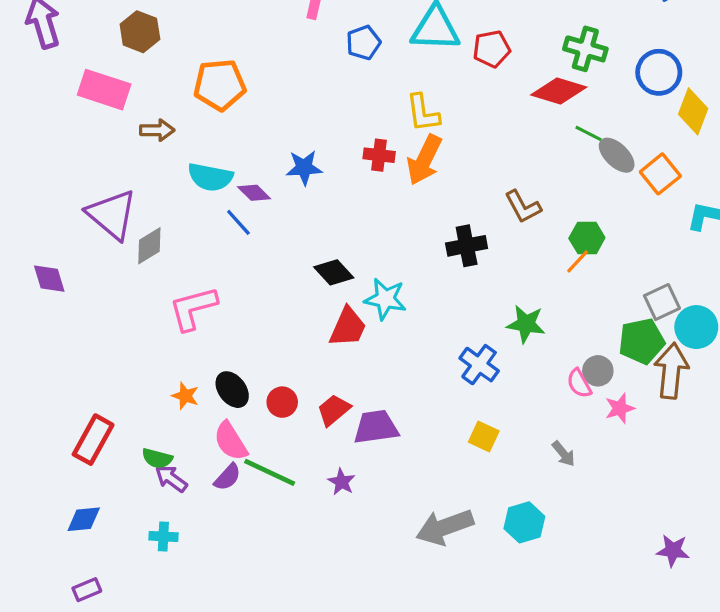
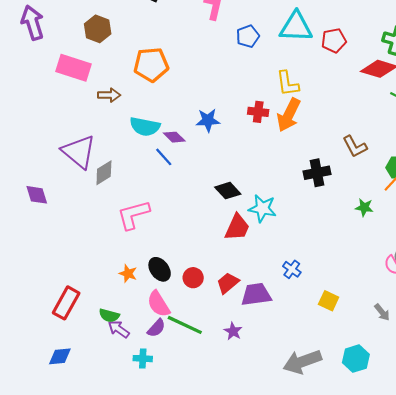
green star: (526, 324) -> (364, 207), moved, size x0.7
blue cross: (479, 365) -> (292, 269), moved, size x0.7
cyan cross: (163, 536) -> (143, 359), moved

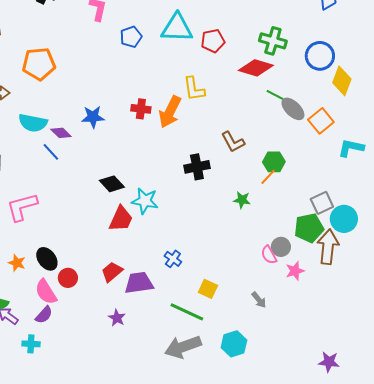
yellow L-shape: (288, 84) -> (194, 89), moved
red circle: (193, 278) -> (68, 278), moved
green line: (185, 325) -> (187, 312), moved

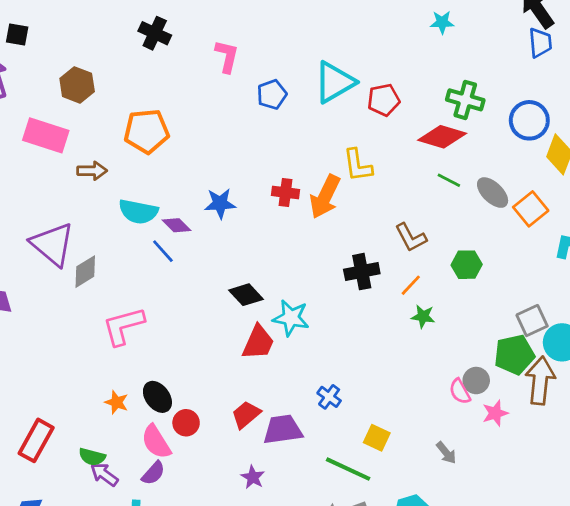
cyan triangle: (177, 28) -> (335, 82), turned -32
green line: (275, 95) -> (449, 180), moved
orange line: (268, 177) -> (411, 285), moved

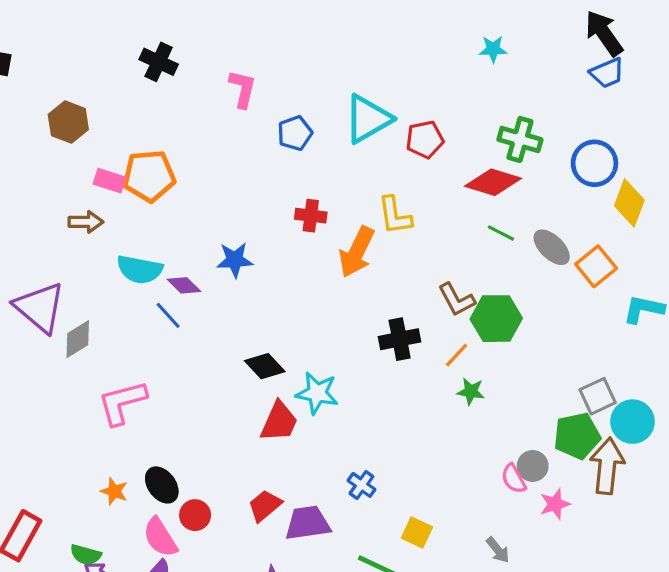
blue trapezoid: (540, 43) -> (607, 73), turned 72
pink rectangle: (46, 135) -> (109, 181), moved, size x0.6
red cross: (285, 193) -> (311, 216), moved
green hexagon: (467, 265) -> (496, 319), moved, size x1.4

